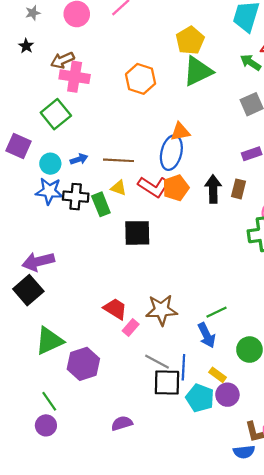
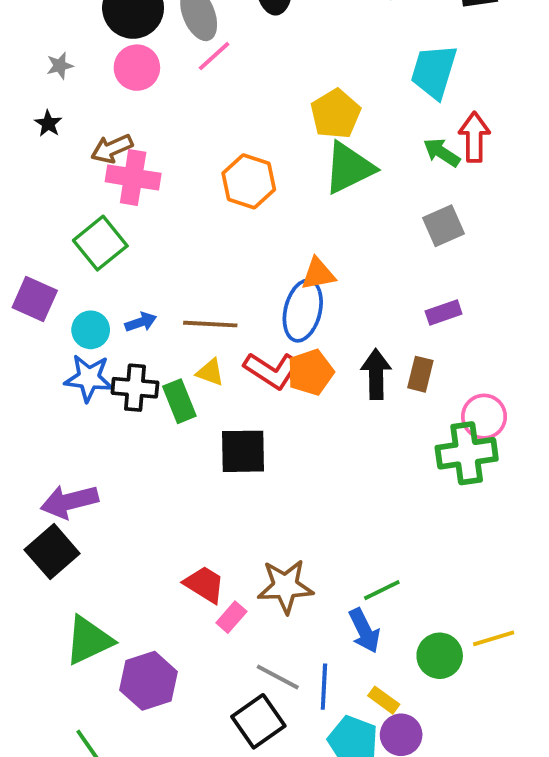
black square: (167, 383) -> (258, 721), moved, turned -36

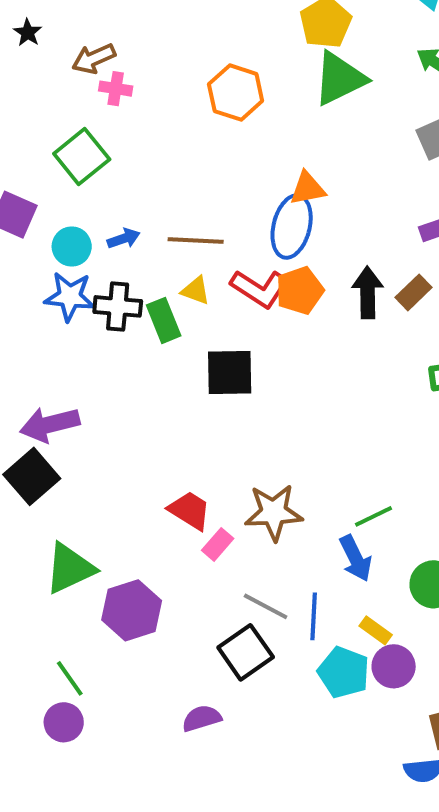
pink cross: (133, 178) -> (116, 89), size x0.6
brown rectangle: (420, 374) -> (414, 292), turned 32

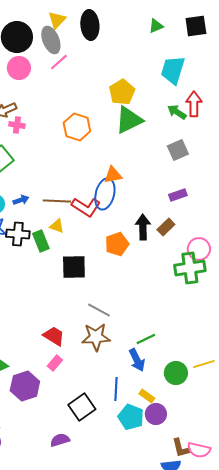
red L-shape: (260, 288) -> (86, 207), moved
orange pentagon: (300, 290) -> (117, 244), moved
pink rectangle: (218, 544) -> (55, 363), moved
gray line: (266, 606) -> (99, 310), moved

